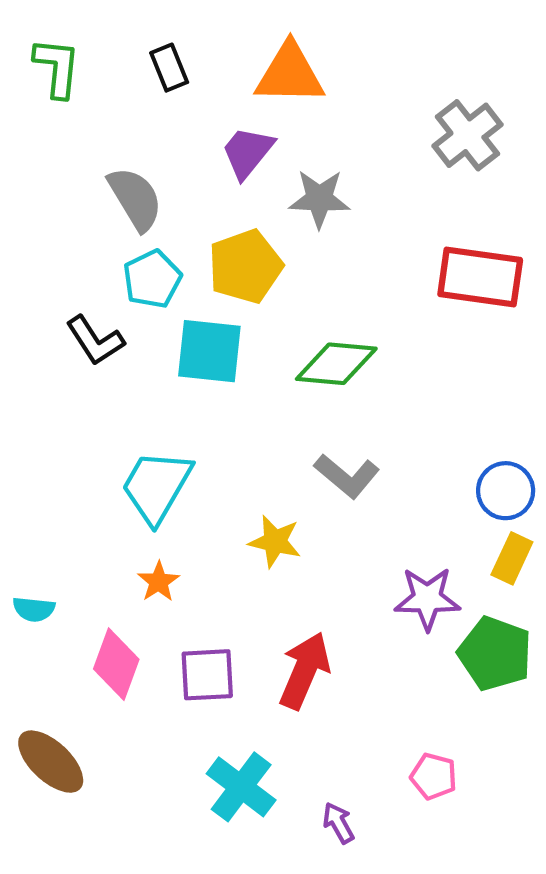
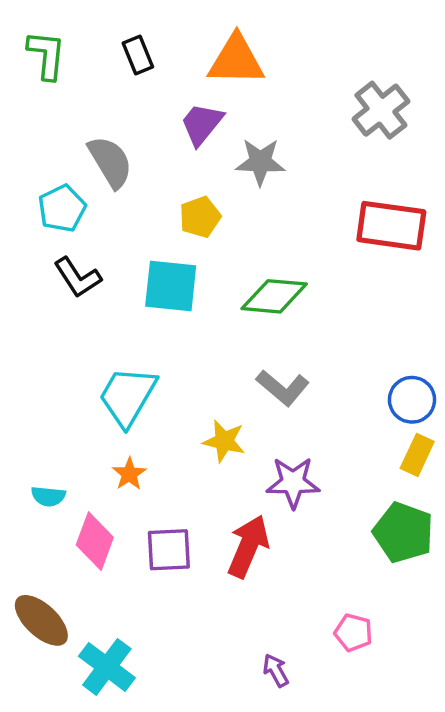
yellow pentagon: (245, 266) -> (200, 217), size x0.7
cyan pentagon: (152, 279) -> (62, 208), moved
purple star: (427, 599) -> (293, 482), moved
cyan semicircle: (34, 609) -> (48, 496), moved
cyan cross: (241, 787) -> (107, 667), moved

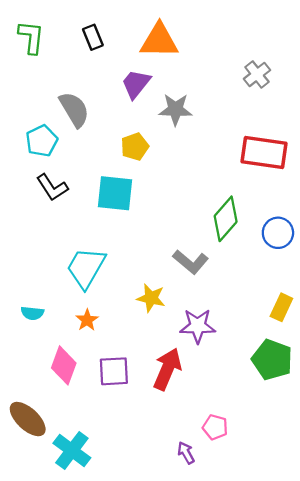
gray cross: (381, 110) -> (257, 74), size x0.7
green diamond: (274, 296) -> (226, 219), moved, turned -54
blue circle: (412, 400) -> (278, 233), moved
cyan semicircle: (48, 496) -> (32, 313), moved
pink pentagon: (353, 632) -> (215, 427), moved

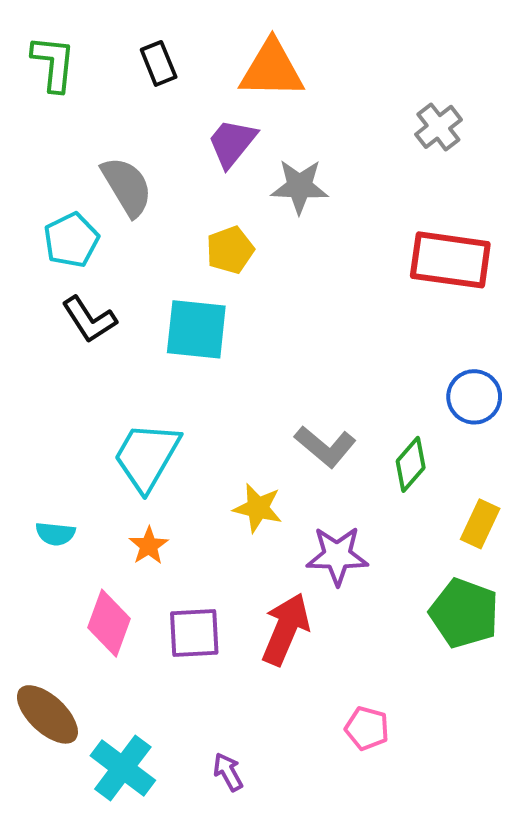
green diamond: (226, 219) -> (411, 464), moved, size x0.7
purple arrow: (186, 453) -> (228, 772), moved

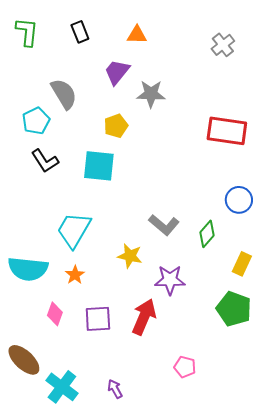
orange triangle: (272, 69) -> (137, 35), size x0.6
gray cross: (438, 127) -> (223, 45), moved
cyan semicircle: (55, 534) -> (28, 269), size x2.0
pink diamond: (109, 623) -> (55, 314), size x0.7

